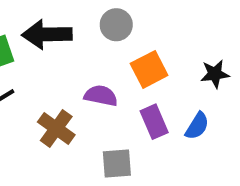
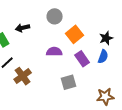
black arrow: (47, 34) -> (23, 28), size x0.6
black star: (215, 74) -> (106, 38), moved
brown cross: (56, 128) -> (23, 76), moved, turned 30

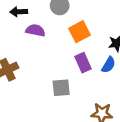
purple semicircle: (54, 52) -> (35, 30), moved

